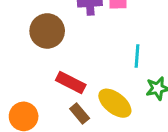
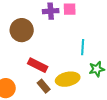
yellow ellipse: (115, 103) -> (68, 79), turned -50

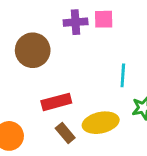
red rectangle: (38, 65) -> (56, 102), turned -42

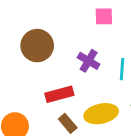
purple cross: (76, 22) -> (89, 61), moved, turned 35

